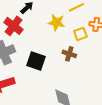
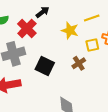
brown cross: (69, 54) -> (79, 63), turned 32

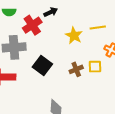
yellow square: (92, 45) -> (95, 67), moved

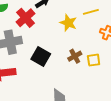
yellow square: (95, 67) -> (94, 60), moved

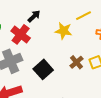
black square: (41, 57) -> (43, 69), turned 30

